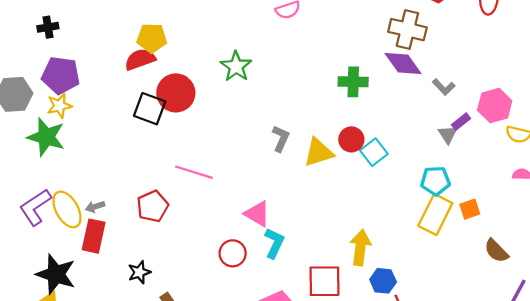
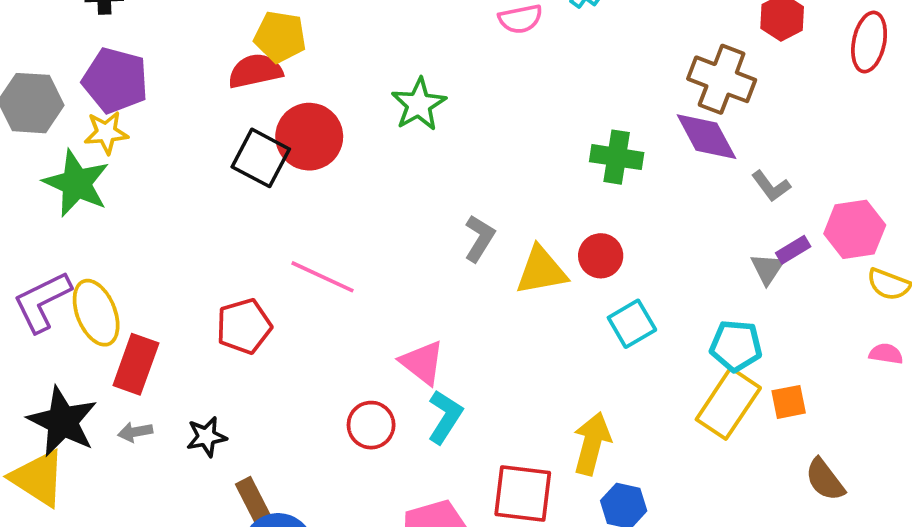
cyan square: (374, 152) -> (632, 324), moved
gray arrow: (95, 207) -> (135, 432), moved

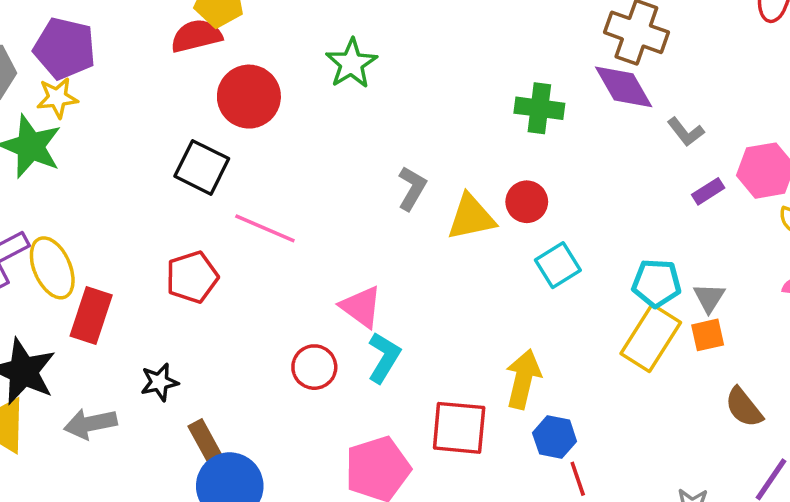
black square: (261, 158) -> (202, 167), moved
gray triangle: (767, 269) -> (709, 298), moved
gray arrow: (135, 432) -> (90, 424), moved, size x1.6

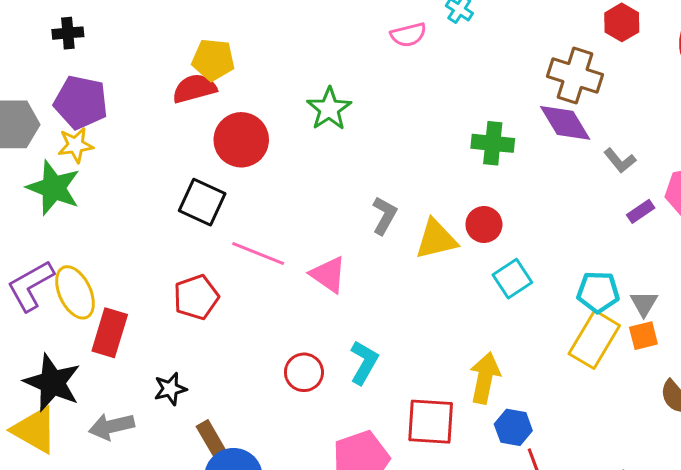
pink triangle: (361, 307) -> (328, 274), moved

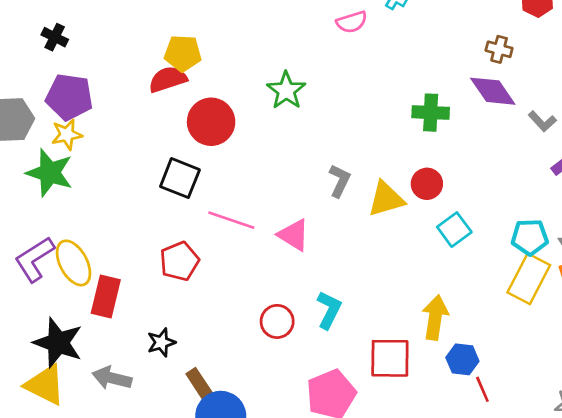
black cross: (68, 33) -> (55, 37), turned 35
brown cross: (575, 75) -> (499, 49), size x0.6
gray arrow: (111, 426) -> (112, 378), turned 30

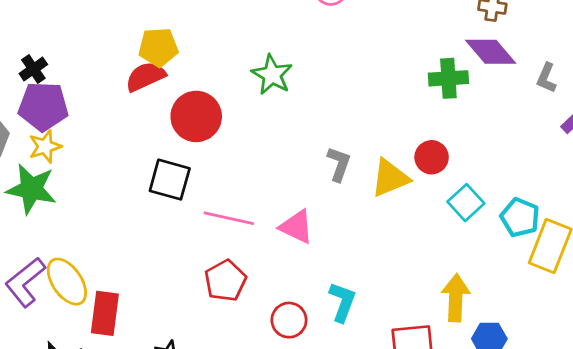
black cross: (55, 37) -> (33, 69), moved, turned 35
green cross: (431, 113) -> (448, 78), moved
gray L-shape: (542, 121) -> (546, 78), turned 72
cyan pentagon: (530, 237) -> (520, 217), moved, turned 30
red pentagon: (179, 261) -> (225, 281), moved

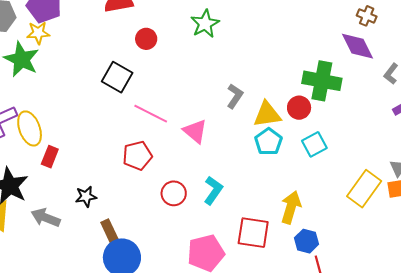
green cross: (448, 78) -> (322, 81), moved, size x1.4
red circle: (196, 116) -> (146, 39), size x0.6
cyan pentagon: (520, 217) -> (268, 142), moved
red rectangle: (105, 313) -> (50, 157), size x0.7

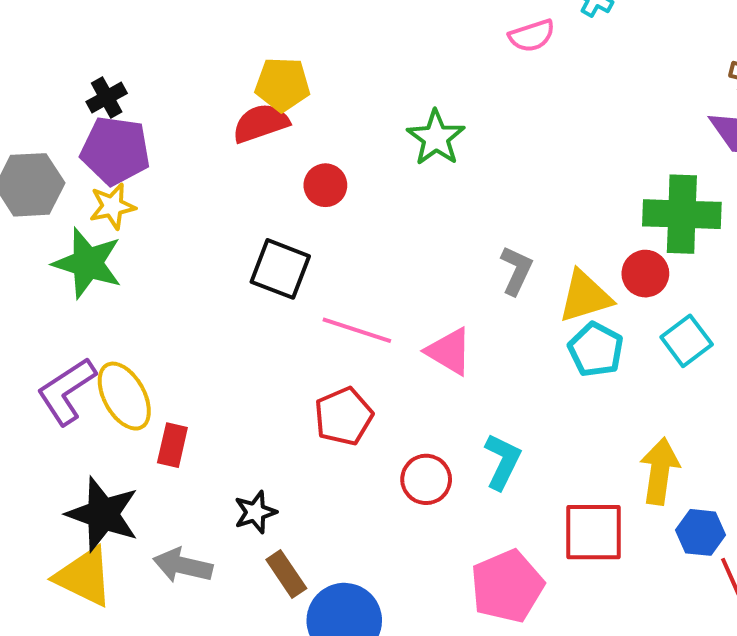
brown rectangle: (110, 231) -> (286, 574), moved

